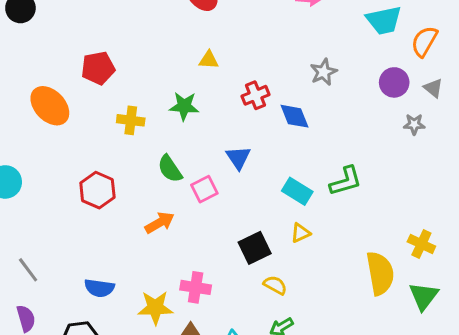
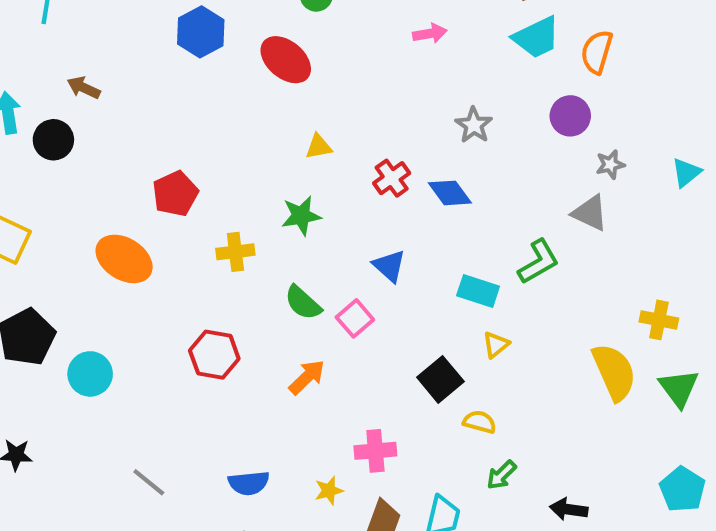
gray triangle: (433, 88) -> (590, 213), moved, size x1.4
yellow star: (155, 308) -> (329, 491), size x0.6

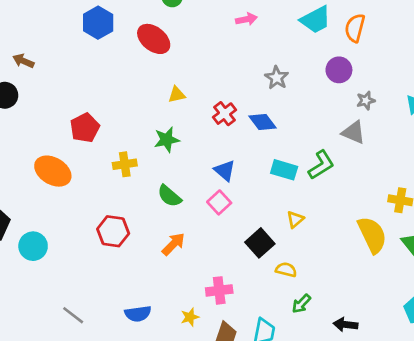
cyan rectangle: (478, 291) -> (284, 170), moved
pink square: (355, 318) -> (219, 202), moved

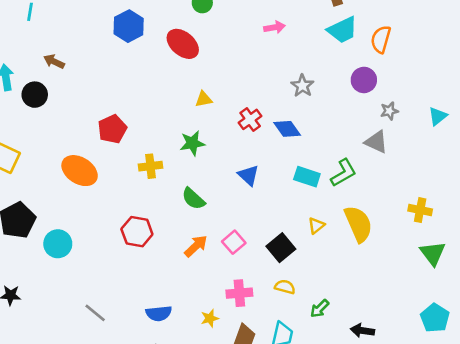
pink square: (219, 202) -> (234, 242), moved
yellow semicircle: (372, 235) -> (358, 224), moved
yellow semicircle: (286, 270) -> (285, 287), moved

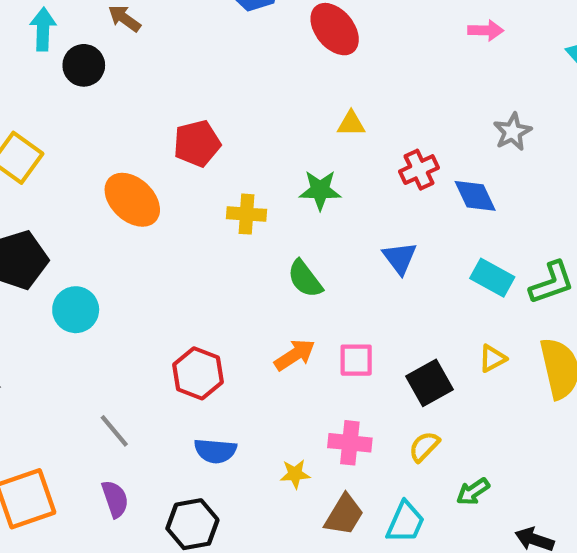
red hexagon: (137, 232) -> (198, 373), moved
pink square: (234, 242) -> (356, 360), turned 30
yellow semicircle: (285, 287) -> (424, 447), turned -72

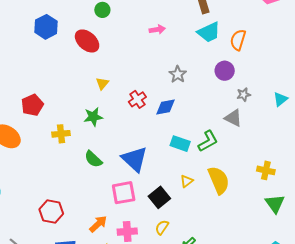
yellow triangle: (351, 124) -> (102, 83), turned -40
blue diamond: (475, 196) -> (166, 107), turned -65
blue triangle: (400, 258) -> (135, 159), moved, size x1.6
orange arrow: (295, 355) -> (98, 224), moved
pink square: (356, 360) -> (124, 193), size x1.4

